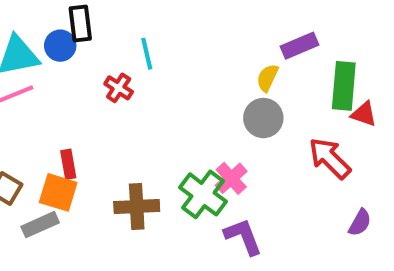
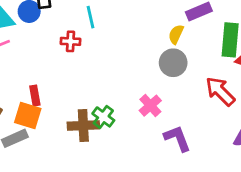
red cross: (119, 88) -> (70, 41), turned -30
green cross: (203, 194) -> (103, 117), moved, size x0.7
purple L-shape: (243, 237) -> (177, 138), moved

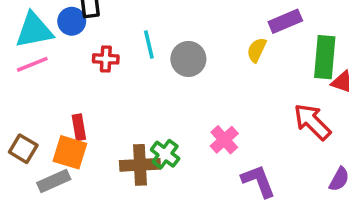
cyan line: (90, 17) -> (149, 45), moved
red cross: (70, 41) -> (106, 59), moved
gray circle: (173, 63) -> (188, 59), moved

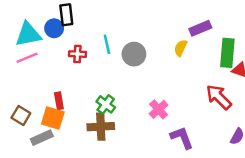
green cross: (165, 154) -> (106, 104), moved

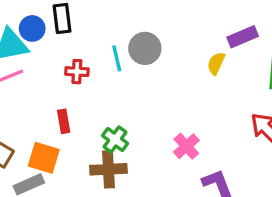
blue circle: (54, 28) -> (32, 28), moved
gray circle: (134, 54) -> (145, 48), moved
red rectangle: (59, 101) -> (64, 121), moved

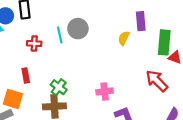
purple rectangle: (243, 37) -> (141, 21), turned -72
pink cross: (186, 146) -> (105, 91), turned 35

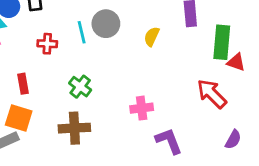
yellow semicircle: (124, 38) -> (152, 37), moved
red rectangle: (26, 75) -> (23, 84), moved
green cross: (59, 87) -> (80, 87), moved

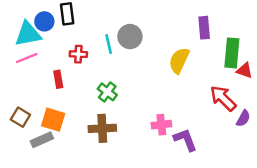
yellow semicircle: (152, 37) -> (179, 60), moved, size x1.5
red rectangle: (23, 84) -> (58, 79), moved
pink cross: (142, 108) -> (161, 125), moved
purple semicircle: (233, 140) -> (243, 118), moved

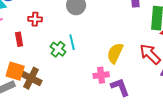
cyan line: (109, 44) -> (72, 42), moved
yellow semicircle: (179, 60) -> (115, 53), moved
brown cross: (102, 128) -> (31, 78), moved, turned 30

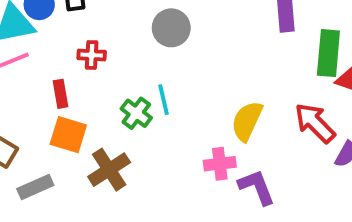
orange square: (15, 71) -> (68, 135), moved
brown cross: (31, 78) -> (109, 170), moved, turned 30

